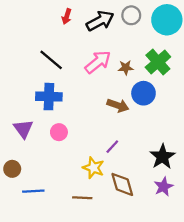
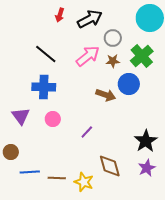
gray circle: (131, 15) -> (113, 38), moved
purple line: (112, 147) -> (87, 132), moved
yellow star: (93, 168) -> (84, 182), moved
brown line: (82, 198) -> (57, 178), moved

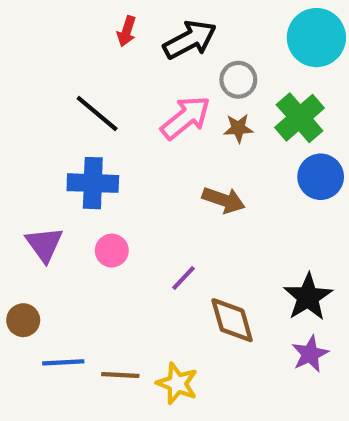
blue circle: (129, 84) -> (321, 177), moved
brown diamond: (110, 166) -> (232, 320), moved

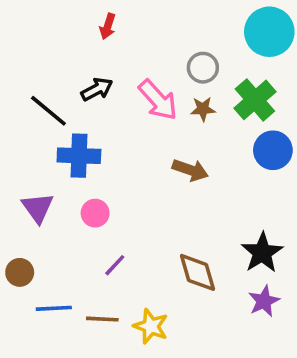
black arrow: (190, 40) -> (97, 89), moved, size x0.7
black line: (97, 113) -> (48, 111), moved
pink arrow: (186, 118) -> (158, 100), turned 87
purple line: (184, 278) -> (115, 265), moved

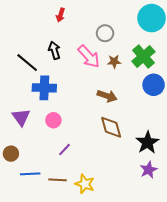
gray circle: (203, 68) -> (105, 33), moved
black arrow: (97, 89) -> (54, 50), turned -78
brown diamond: (197, 272) -> (111, 127), moved

